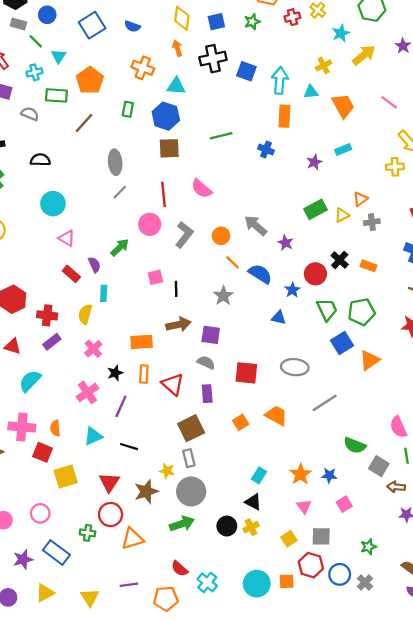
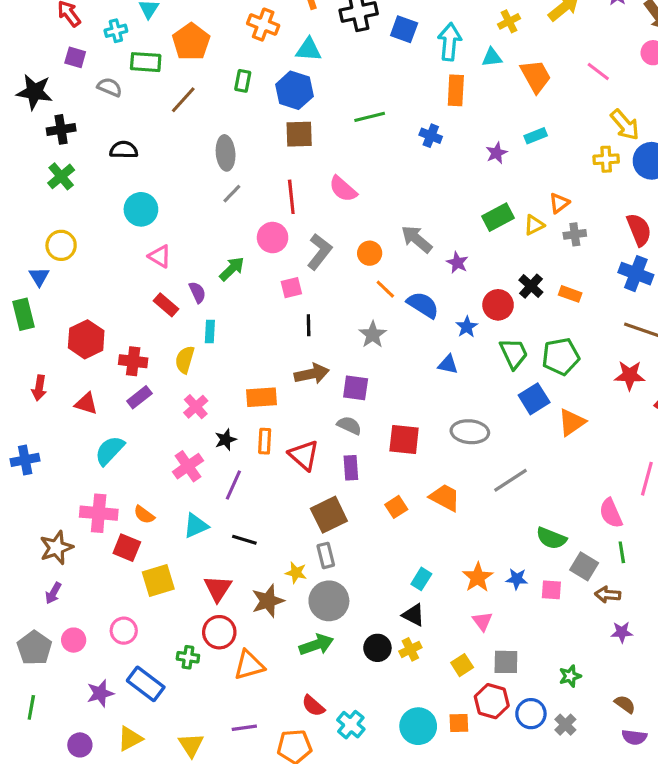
pink square: (155, 277) -> (291, 288), moved
orange semicircle: (55, 428) -> (144, 515), turned -49
pink square: (344, 504) -> (551, 590), moved, turned 35

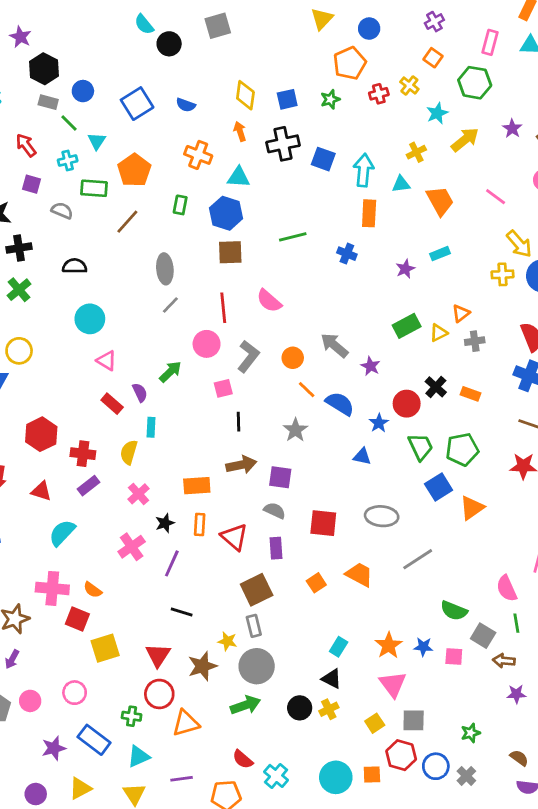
cyan triangle: (196, 526) -> (138, 757), moved
pink triangle: (482, 621) -> (393, 684), size x1.5

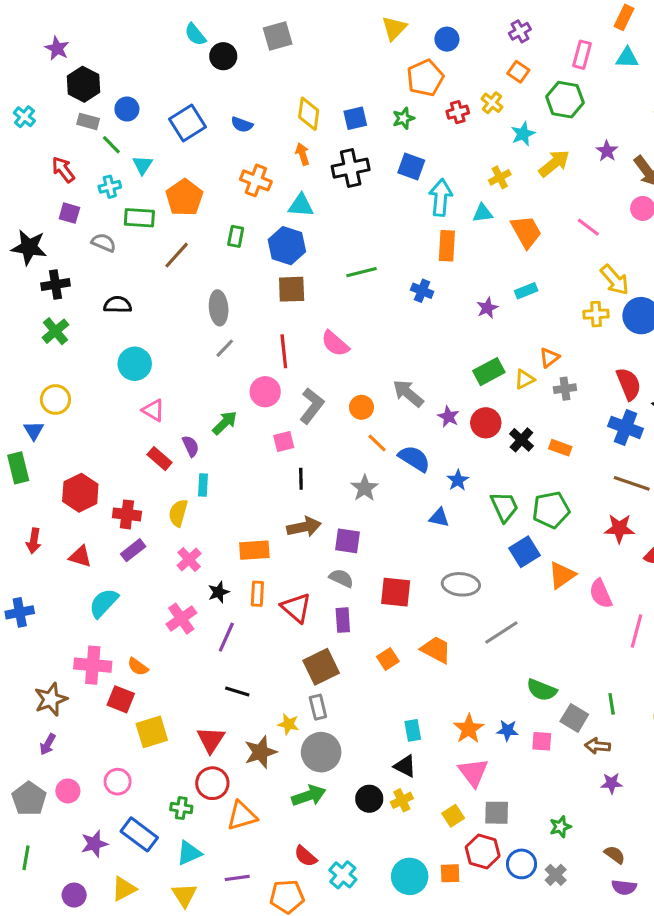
blue square: (323, 159) -> (411, 166), moved
red circle: (407, 404) -> (486, 423), moved
pink semicircle: (507, 588) -> (601, 594), moved
cyan rectangle: (339, 647) -> (413, 730), turned -42

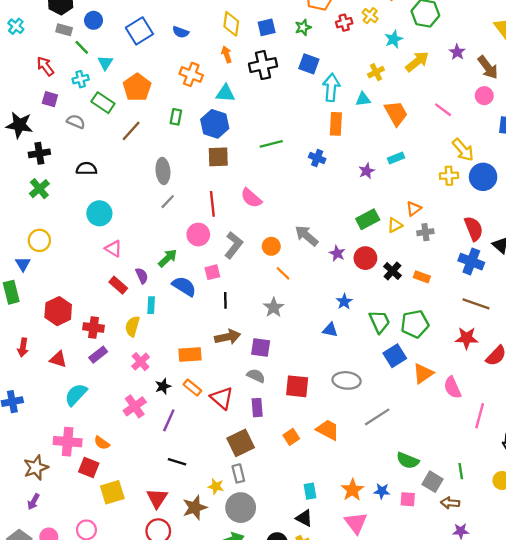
green rectangle: (139, 218) -> (103, 103), turned 30
blue semicircle: (414, 459) -> (184, 286), moved
orange rectangle: (257, 594) -> (192, 388), turned -54

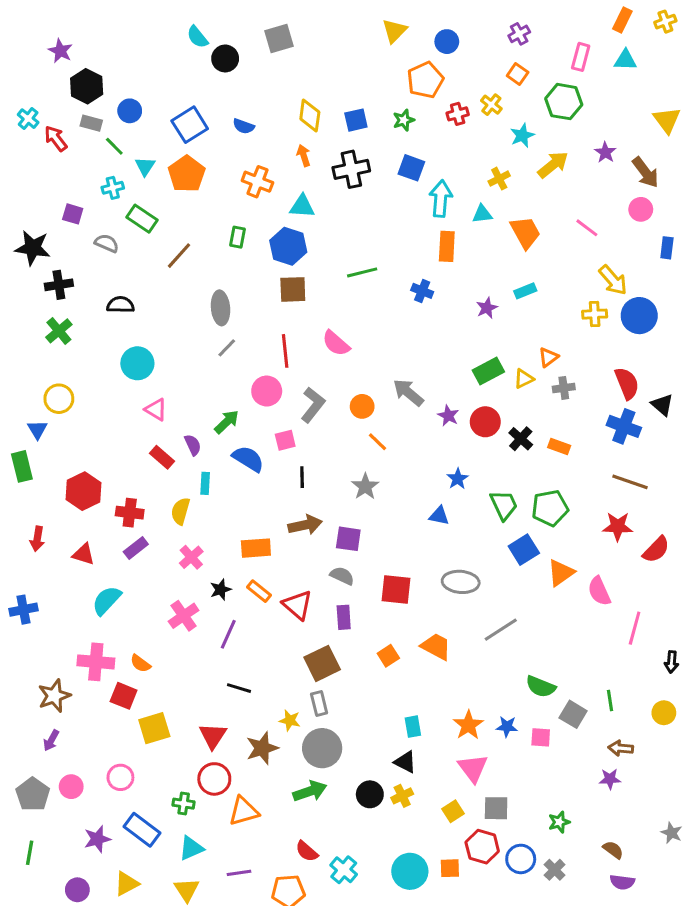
red arrow: (45, 66) -> (56, 139), moved
orange pentagon: (137, 87) -> (187, 174), moved
brown arrow: (450, 503) -> (621, 748), moved

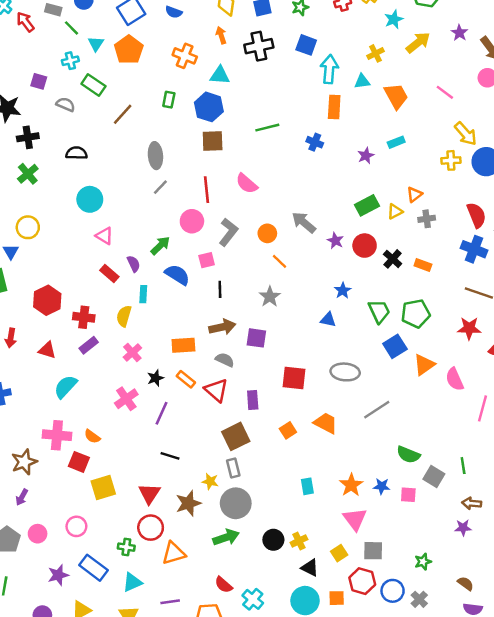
gray semicircle: (342, 576) -> (225, 360), moved
black triangle: (405, 762) -> (310, 568), moved

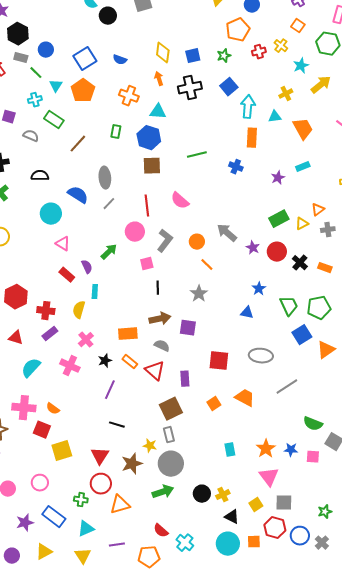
blue square: (306, 45) -> (229, 87), turned 30
blue semicircle: (177, 275) -> (78, 195), moved
pink cross: (126, 399) -> (70, 366), moved, turned -30

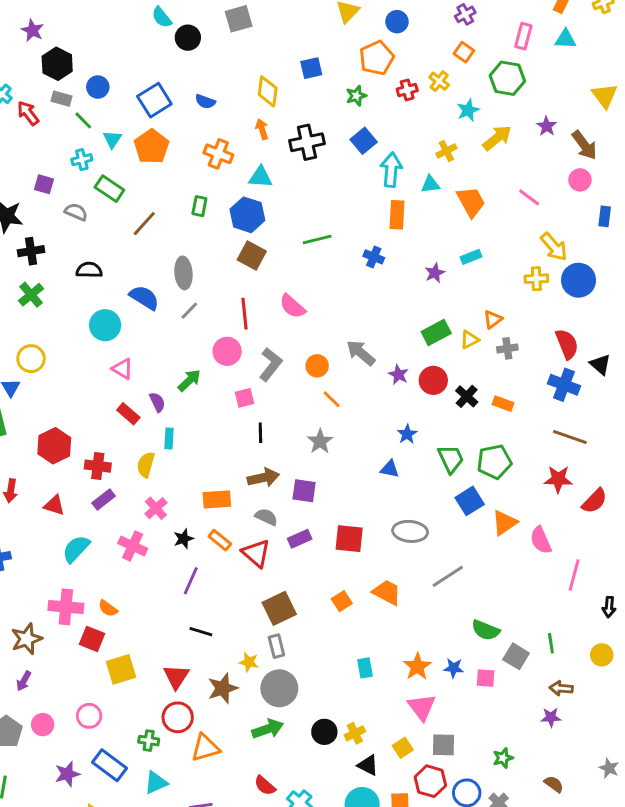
blue square: (193, 56) -> (311, 68), moved
brown square: (152, 166) -> (252, 255), turned 30
purple rectangle: (185, 379) -> (300, 539), moved, turned 70

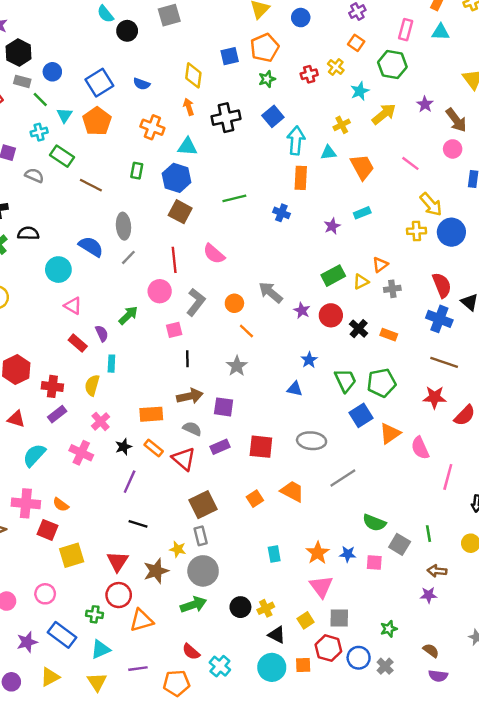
orange pentagon: (377, 58) -> (265, 48), moved
brown line: (144, 224) -> (91, 185), turned 75
black semicircle: (89, 270) -> (28, 233), moved

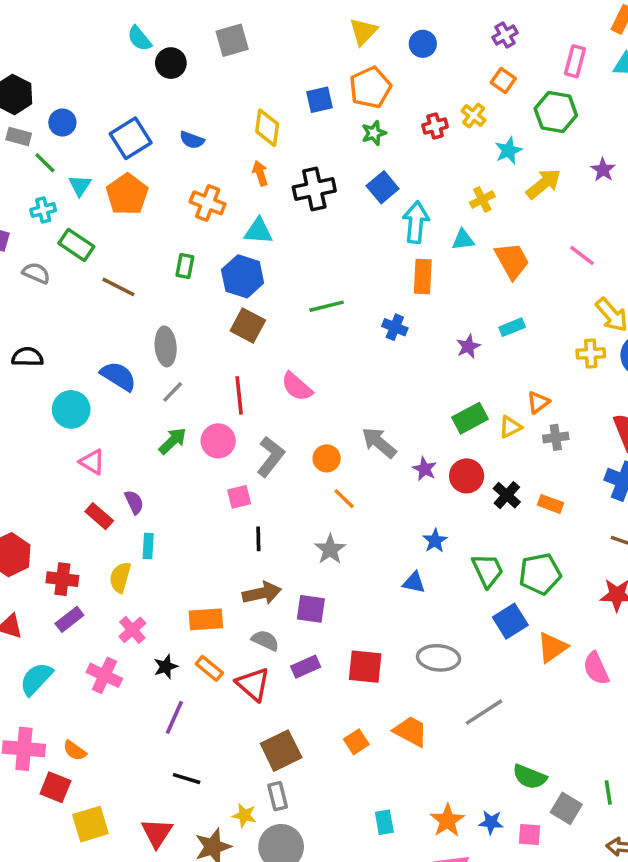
green arrow: (128, 315) -> (173, 441), moved

